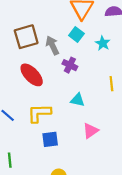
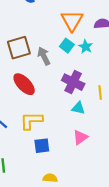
cyan star: (103, 43) -> (86, 47), moved
purple cross: (70, 65) -> (73, 82), moved, size x1.5
cyan triangle: (78, 100) -> (78, 108), moved

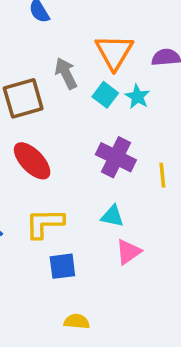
gray arrow: (44, 56) -> (66, 73), moved
cyan triangle: (78, 108) -> (112, 216), moved

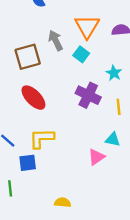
cyan star: (137, 97) -> (114, 73), moved
cyan triangle: (112, 216) -> (113, 139), moved
blue square: (62, 266) -> (28, 163), moved

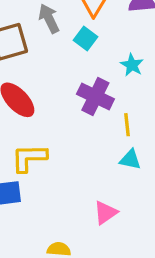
yellow line: (119, 107) -> (127, 125), moved
pink triangle: (96, 157) -> (105, 213), moved

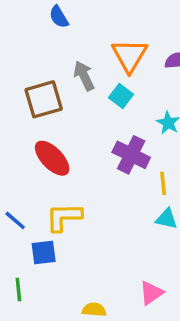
pink triangle: (105, 213) -> (151, 293), moved

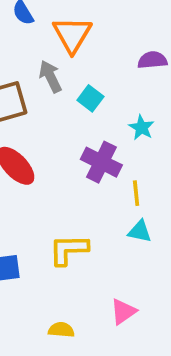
orange triangle: (129, 56) -> (72, 35), moved
yellow L-shape: (64, 217) -> (69, 250), moved

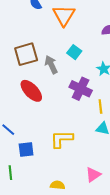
gray arrow: (50, 76) -> (51, 65), moved

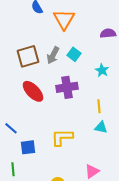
gray arrow: (51, 65) -> (53, 55), moved, turned -126
purple cross: (81, 89) -> (67, 87), moved, turned -35

